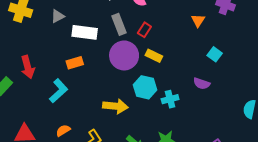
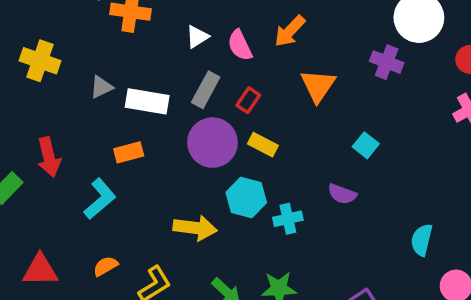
gray triangle: (58, 16) -> (101, 87), moved
orange triangle: (198, 20) -> (318, 86), moved, size x1.5
gray rectangle: (119, 24) -> (206, 90), turned 48

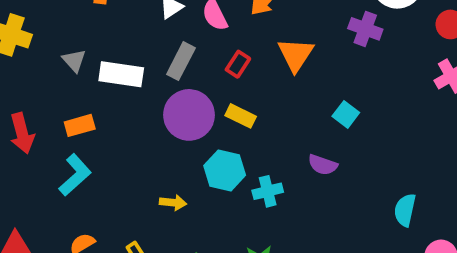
gray triangle: (101, 87) -> (74, 61), turned -45
red rectangle: (248, 100) -> (238, 64), moved
orange rectangle: (129, 152) -> (80, 125), moved
yellow arrow: (195, 228) -> (173, 203), size x0.6

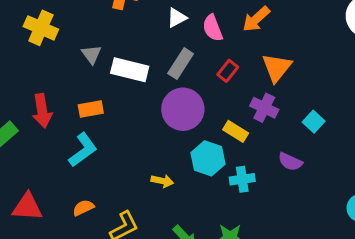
purple cross: (365, 29) -> (264, 108), moved
yellow rectangle: (241, 116) -> (236, 131), moved

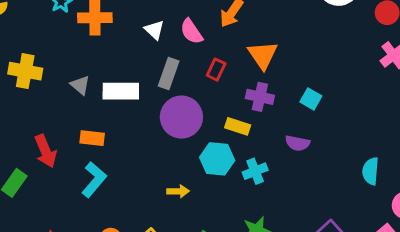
white triangle: (177, 18) -> (154, 30), turned -35
orange rectangle: (91, 109) -> (92, 138), turned 30

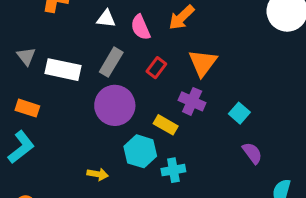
white triangle: (154, 30) -> (106, 19), turned -48
purple semicircle: (297, 143) -> (252, 153), moved, turned -150

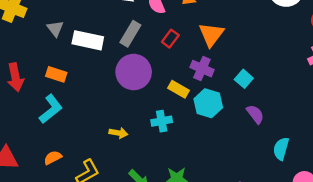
cyan hexagon: (140, 151) -> (208, 103), moved
cyan cross: (173, 170) -> (162, 121), moved

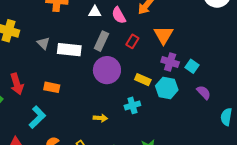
purple cross: (202, 69) -> (170, 62), moved
orange rectangle: (56, 74) -> (52, 87), moved
cyan L-shape: (51, 109) -> (37, 117), moved

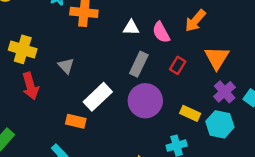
white rectangle: (69, 50) -> (98, 97), moved, turned -50
purple cross: (170, 62) -> (225, 92), turned 30
red arrow: (17, 84) -> (30, 86), moved

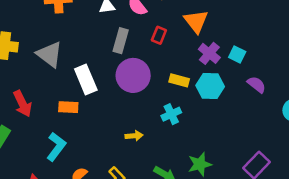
gray triangle: (66, 66) -> (50, 54), size x1.6
red arrow: (30, 86) -> (22, 104), moved
white rectangle: (98, 97) -> (86, 80), turned -60

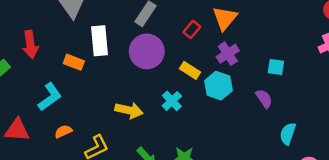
red rectangle: (159, 35) -> (192, 29), moved
cyan square: (237, 55) -> (276, 67), moved, turned -35
cyan cross: (171, 114) -> (172, 101), turned -36
yellow arrow: (134, 136) -> (129, 110), size x1.5

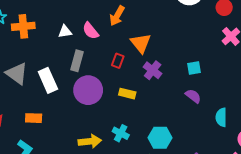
white rectangle: (99, 41) -> (48, 80), moved
cyan hexagon: (218, 86) -> (160, 138), moved
cyan cross: (172, 101) -> (121, 133), moved

